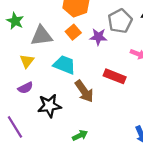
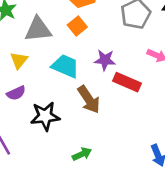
purple star: (98, 37) -> (105, 60), moved

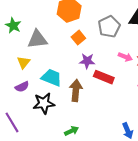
orange square: (77, 26) -> (78, 38), moved
cyan trapezoid: (65, 66) -> (52, 78), moved
brown arrow: (89, 100) -> (76, 90), turned -140

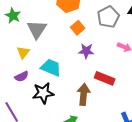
gray triangle: (37, 39) -> (37, 29), turned -50
red rectangle: (104, 77) -> (105, 78), moved
brown arrow: (76, 90) -> (84, 94), moved

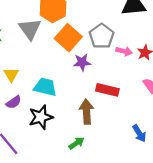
gray pentagon: (108, 17) -> (102, 36), moved
orange square: (78, 28) -> (68, 38), size x1.6
gray triangle: (37, 29) -> (30, 29), moved

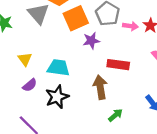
orange square: (68, 38) -> (76, 18), turned 30
green arrow: (76, 143) -> (115, 115), moved

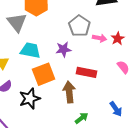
orange square: (76, 18) -> (44, 74), moved
cyan trapezoid: (58, 68) -> (30, 50), moved

